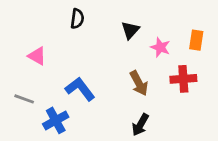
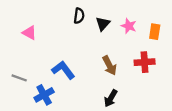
black semicircle: (77, 19) -> (79, 16), moved
pink star: (160, 47) -> (129, 26), moved
pink triangle: (37, 56) -> (29, 33), moved

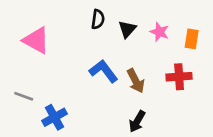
pink triangle: (29, 33) -> (36, 40), size x1.5
blue L-shape: (63, 70) -> (103, 71), moved

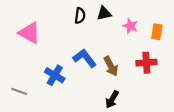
black triangle: (127, 29) -> (104, 13), moved, turned 35
gray line: (24, 96) -> (19, 91), moved
blue cross: (54, 117) -> (55, 75), moved, turned -30

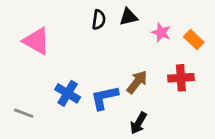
orange rectangle: (157, 32) -> (194, 40), turned -56
blue L-shape: (85, 58) -> (104, 98), moved, turned -65
brown arrow: (111, 66) -> (137, 82), turned -114

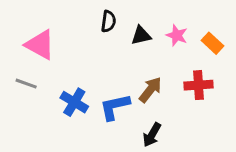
black triangle: (129, 17) -> (141, 35), moved
gray line: (24, 113) -> (26, 84), moved

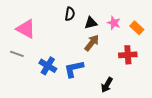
brown arrow: (150, 90) -> (92, 43), moved
black arrow: (152, 135) -> (107, 85), moved

